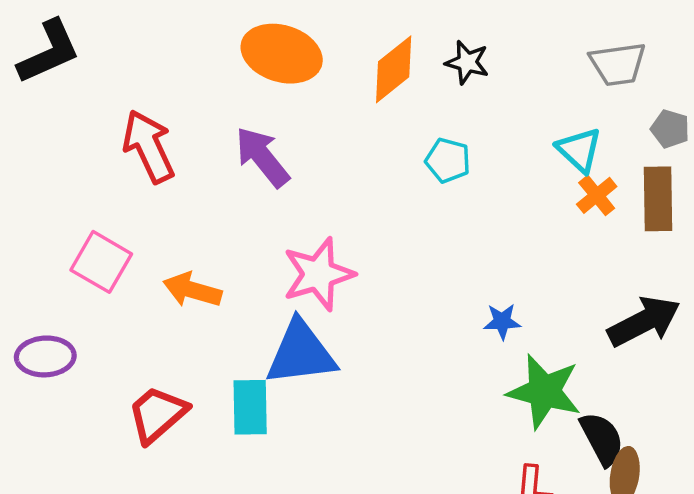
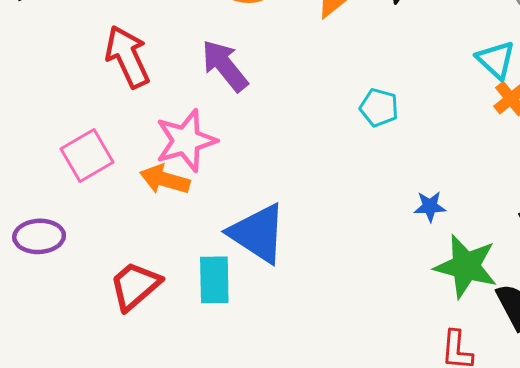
cyan pentagon: (448, 160) -> (379, 108), moved
pink square: (101, 262) -> (87, 156), turned 30
pink star: (318, 274) -> (186, 141), moved
blue triangle: (301, 353) -> (258, 233), turned 40

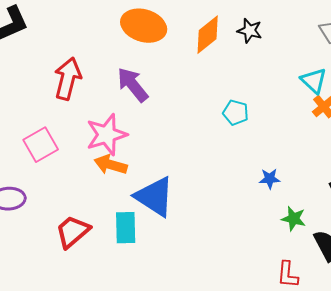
red arrow: (127, 57) -> (68, 79), turned 39
orange arrow: (165, 179) -> (111, 165), moved
green star: (466, 266) -> (294, 219), size x0.6

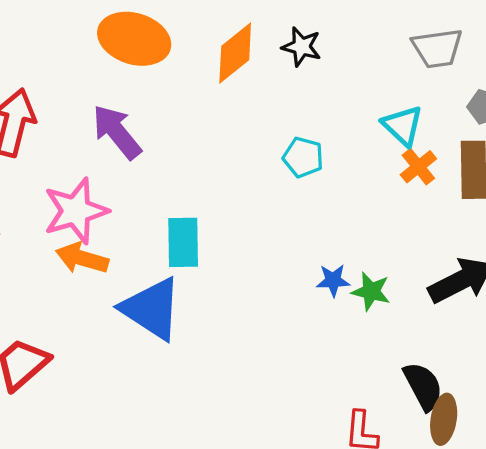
cyan pentagon: (236, 113) -> (303, 157), moved
green star: (294, 219) -> (371, 291), moved
cyan rectangle: (126, 228) -> (183, 242), moved

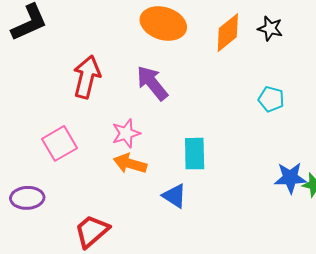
pink star: (76, 211) -> (126, 133), size x0.7
blue star: (333, 280) -> (290, 178), size x1.5
blue triangle: (152, 309) -> (174, 196), size x0.6

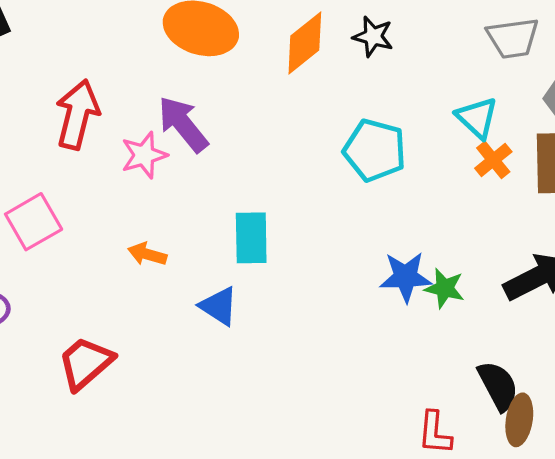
cyan pentagon: (271, 99) -> (375, 150), size x1.5
pink star: (126, 133) -> (144, 155), moved
orange arrow: (130, 164) -> (147, 254), size x0.7

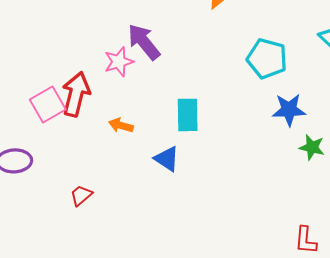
red arrow: (77, 114) -> (76, 94), moved
blue star: (406, 277) -> (289, 110), moved
red trapezoid: (86, 363) -> (81, 195), size x0.6

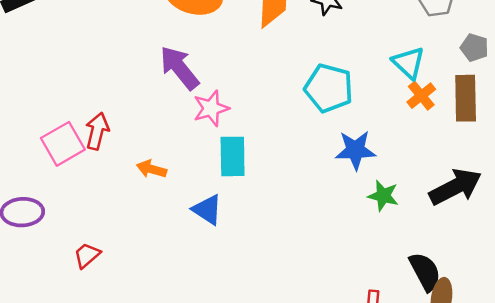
pink star: (119, 62) -> (211, 108), moved
red arrow: (76, 94) -> (97, 131), size x0.7
red trapezoid: (81, 195) -> (87, 255), moved

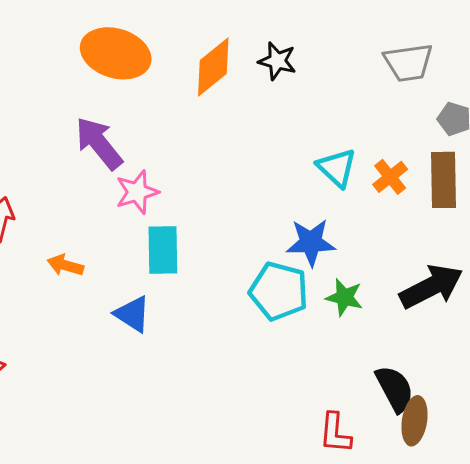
cyan triangle: (409, 63) -> (337, 168), moved
cyan pentagon: (329, 88) -> (279, 291), moved

